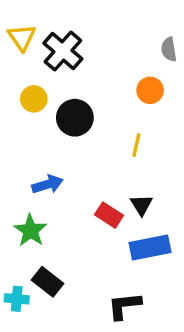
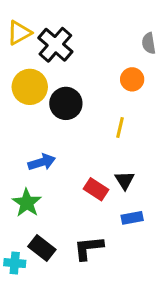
yellow triangle: (22, 37) -> (19, 33), turned 36
yellow circle: (34, 99) -> (30, 87), size x1.5
blue rectangle: (150, 248) -> (132, 218), size x0.6
black L-shape: (124, 306) -> (88, 248), moved

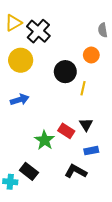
black circle: (66, 103) -> (65, 72), moved
blue arrow: (42, 162) -> (20, 100), moved
green star: (27, 203) -> (45, 140), moved
black L-shape: (88, 248) -> (76, 171), moved, turned 35

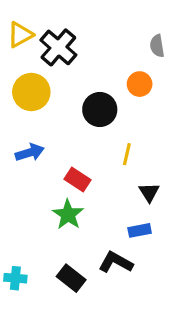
yellow line: (83, 88) -> (127, 154), moved
black triangle: (86, 125) -> (149, 192), moved
red rectangle: (66, 131) -> (77, 180), moved
black rectangle: (29, 171) -> (71, 278), moved

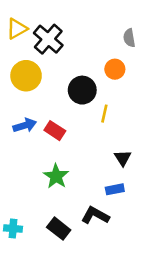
yellow line: (127, 154) -> (104, 114), moved
red rectangle: (77, 180) -> (55, 131), moved

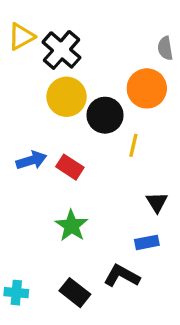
orange circle: (115, 69) -> (147, 88), size x1.5
yellow circle: (26, 76) -> (67, 97), moved

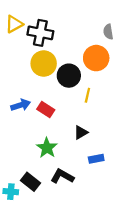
black cross: (61, 50) -> (40, 33), turned -30
black triangle: (157, 202) -> (81, 132), moved, turned 32
black L-shape: (122, 276) -> (62, 176), moved
black rectangle: (75, 293) -> (30, 182), moved

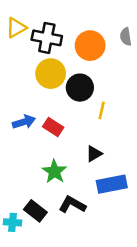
orange circle: (96, 58) -> (90, 46), moved
blue rectangle: (96, 159) -> (112, 184), size x1.6

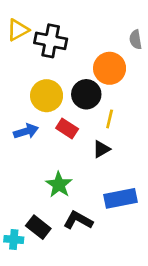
orange circle: (90, 46) -> (110, 68), moved
yellow circle: (51, 74) -> (47, 96), moved
red rectangle: (53, 127) -> (67, 129), moved
black triangle: (94, 154) -> (101, 149), moved

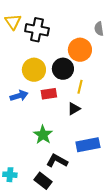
yellow triangle: (18, 30) -> (13, 22), turned -36
red rectangle: (67, 129) -> (49, 94), turned -42
black rectangle: (38, 227) -> (43, 181), moved

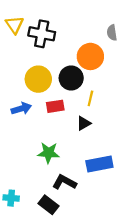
green star: (43, 135) -> (48, 153), turned -30

